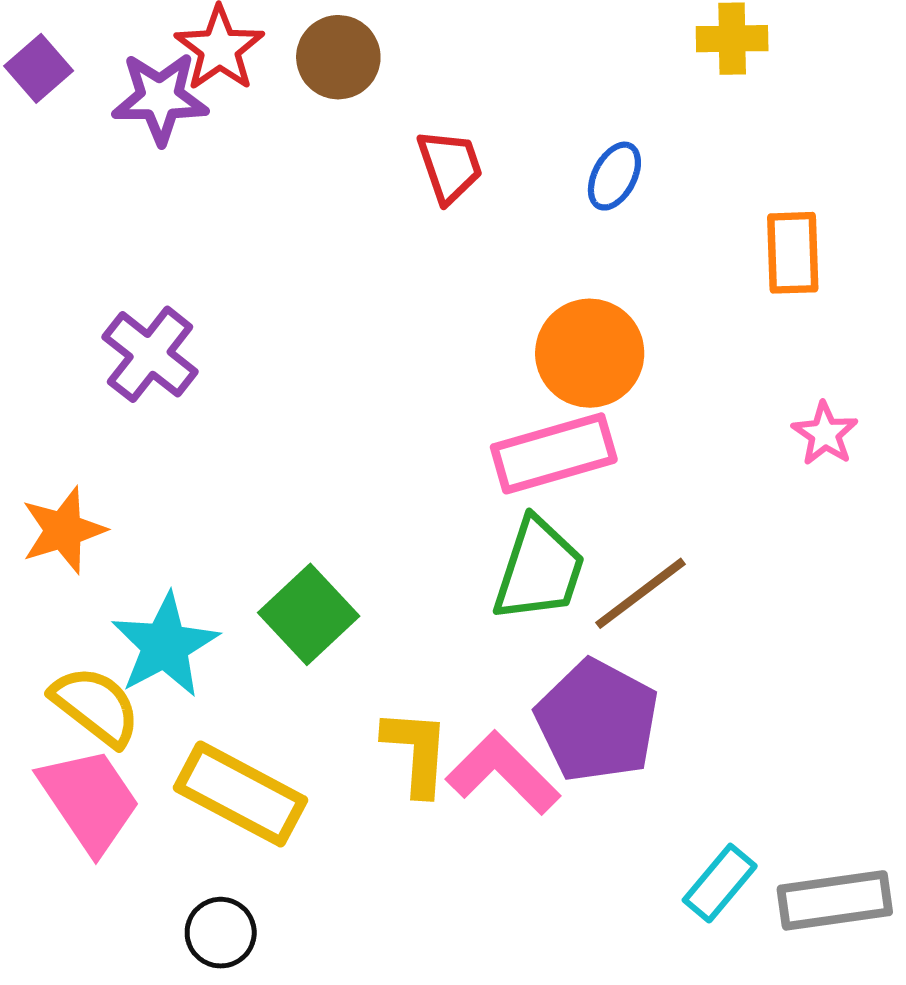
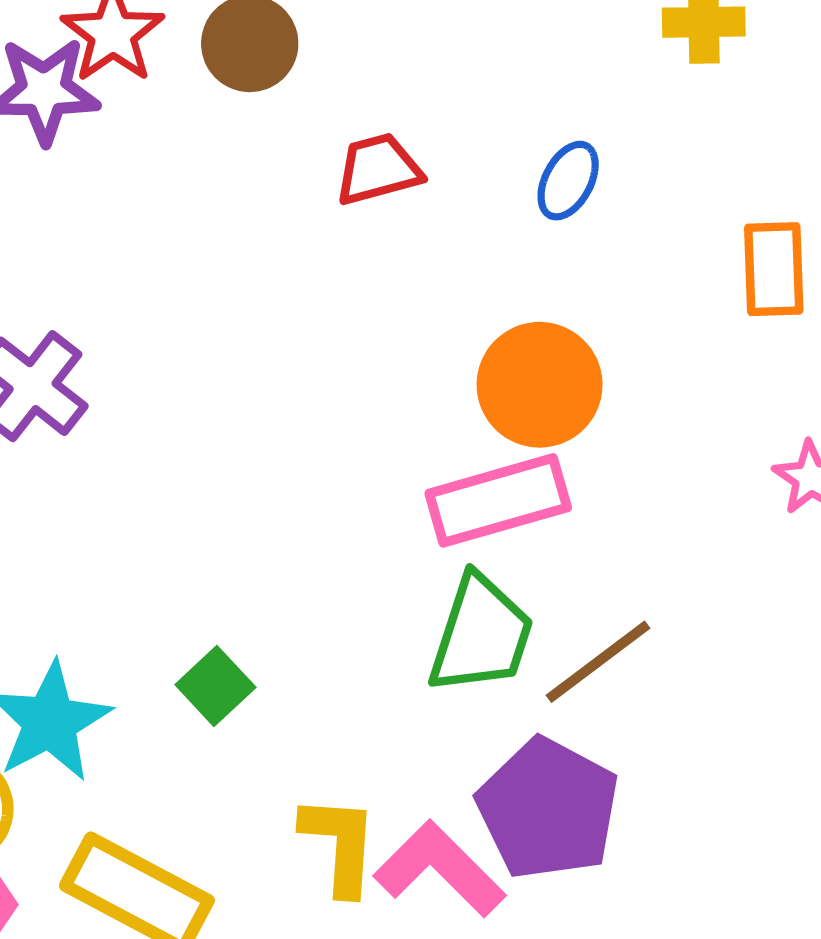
red trapezoid: (450, 166) -> (378, 169), turned -86
green square: (309, 614) -> (215, 686), size x0.7

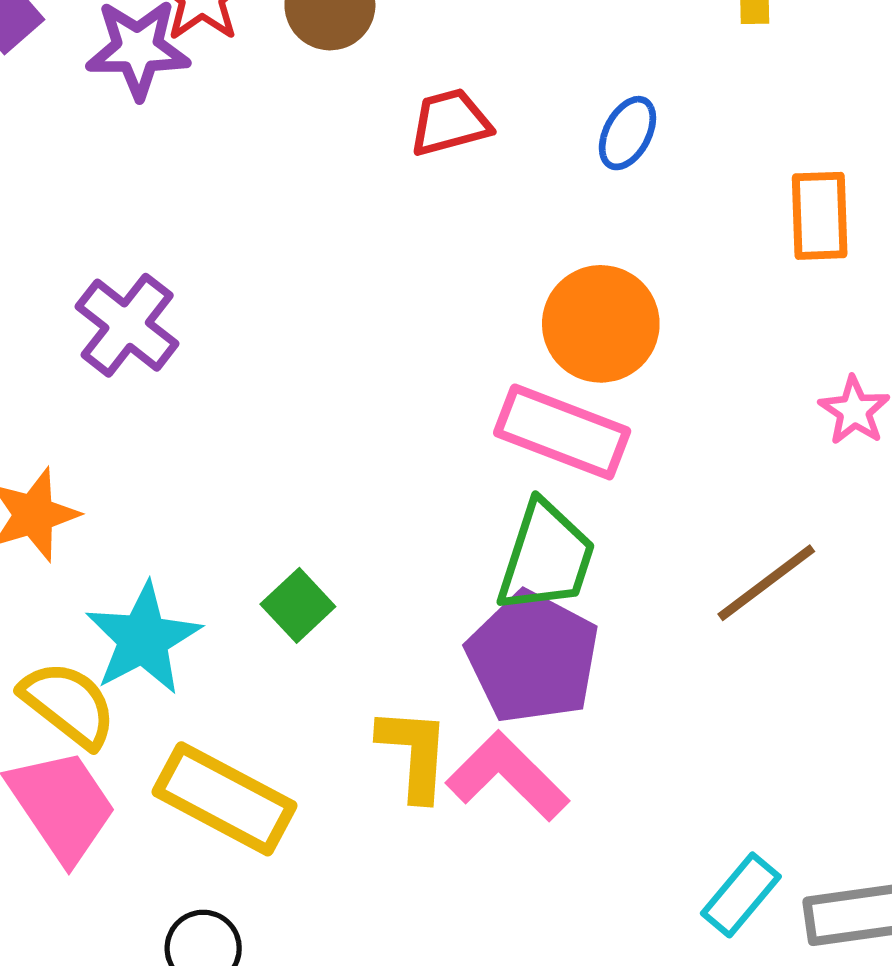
pink rectangle: (498, 500) -> (562, 432), turned 37
brown line: (598, 662) -> (766, 583), moved
purple pentagon: (548, 809) -> (533, 657), moved

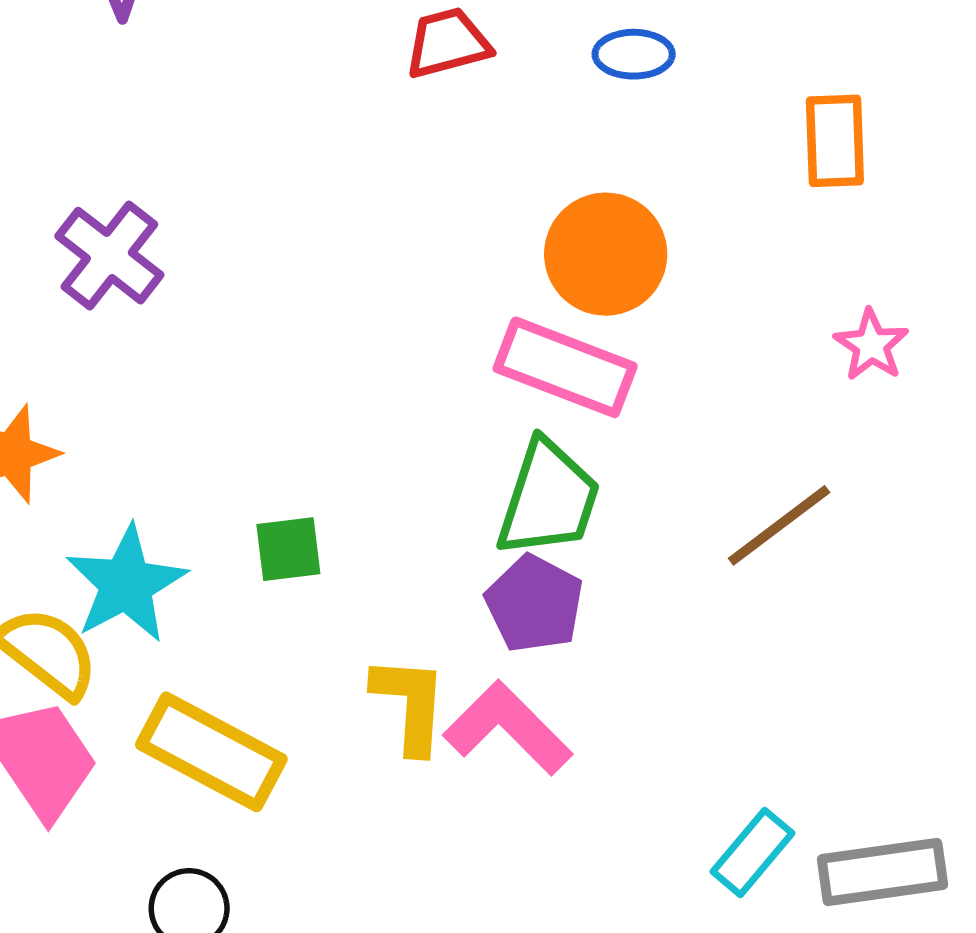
blue ellipse: (627, 133) -> (634, 54), turned 62
green square: (298, 605) -> (288, 549), turned 36
purple pentagon: (533, 657) -> (534, 604), size x0.7

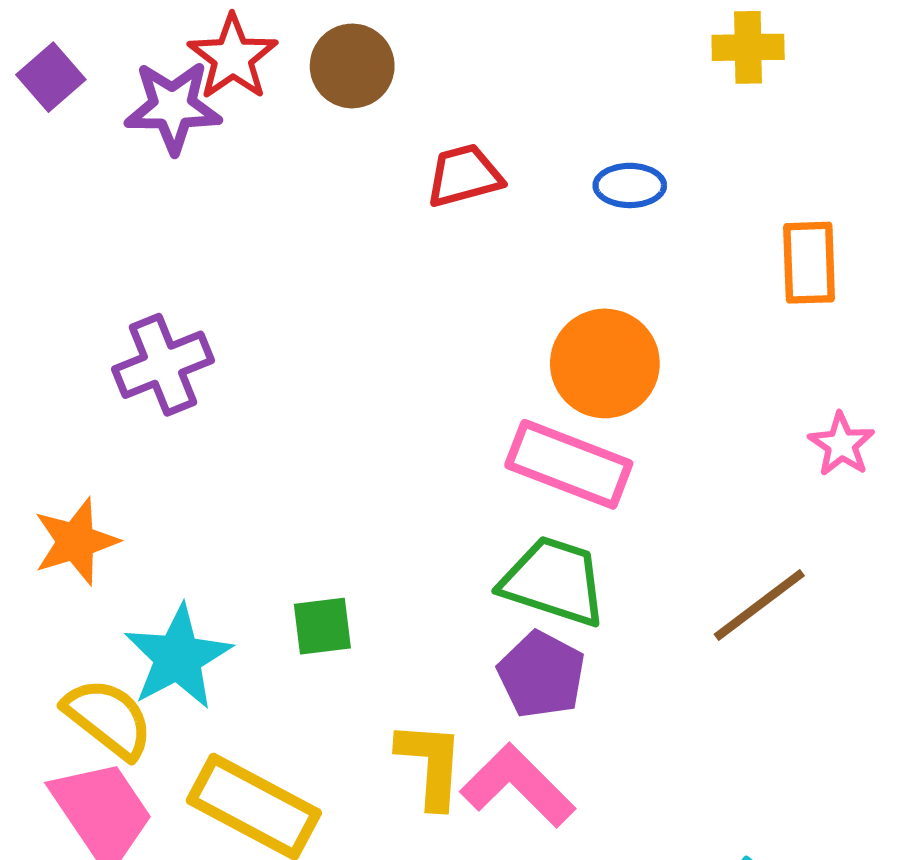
purple cross: (109, 256) -> (163, 365), turned 30
green trapezoid: (548, 499) -> (554, 581), turned -90

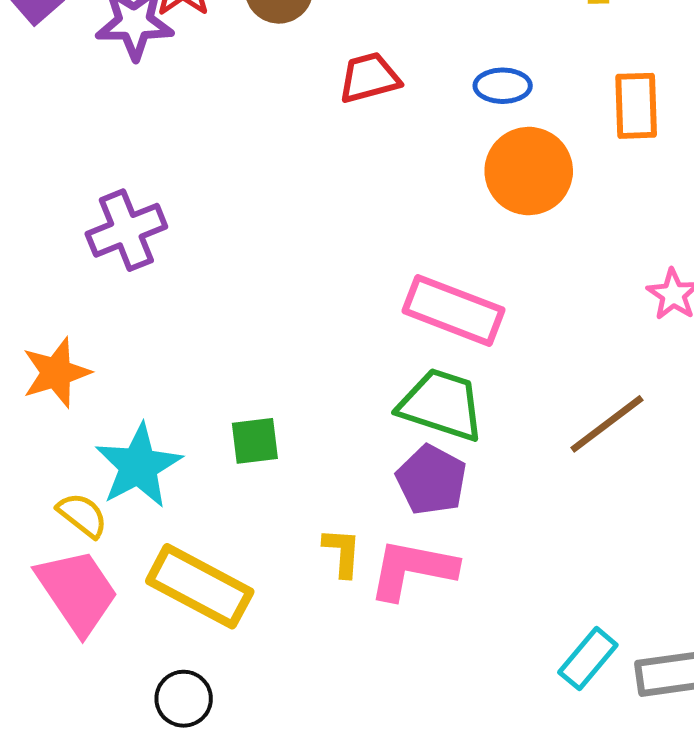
orange rectangle: (809, 263) -> (636, 106), moved
orange circle: (605, 363) -> (529, 171), moved
yellow semicircle: (108, 718) -> (82, 515), size x0.7
yellow L-shape: (431, 764) -> (342, 552), size x0.7
pink L-shape: (518, 785) -> (412, 569), turned -34

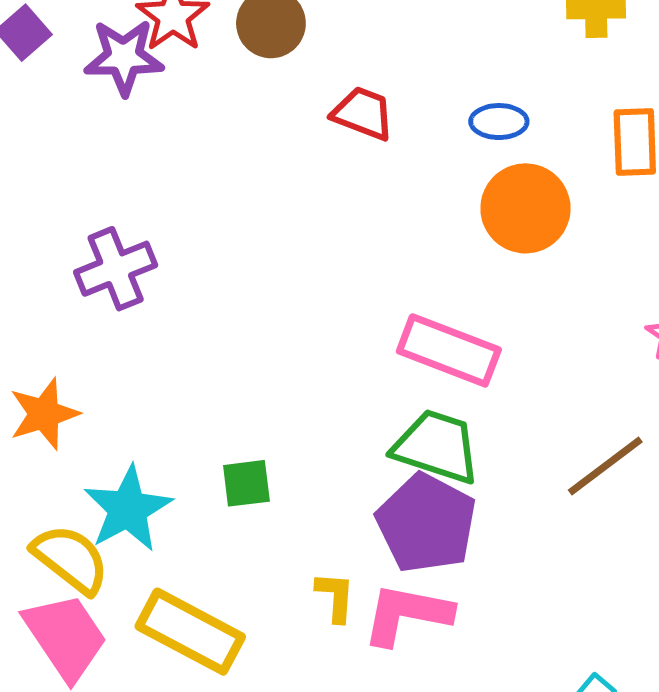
red trapezoid: (369, 78) -> (363, 113), turned 36
purple pentagon: (431, 480) -> (426, 523), size x1.4
yellow semicircle: (82, 515) -> (71, 559), size x1.5

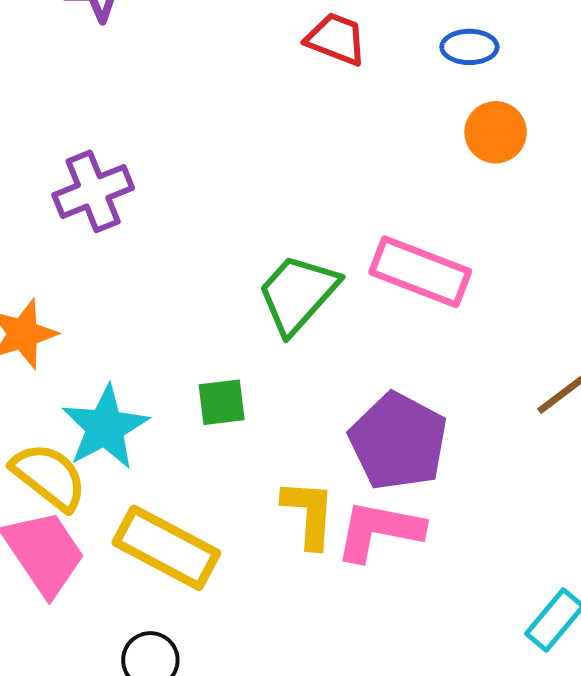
orange circle: (525, 208) -> (496, 132), size x0.7
green trapezoid: (437, 447) -> (298, 294), moved, turned -66
yellow L-shape: (335, 597) -> (309, 514), size x1.4

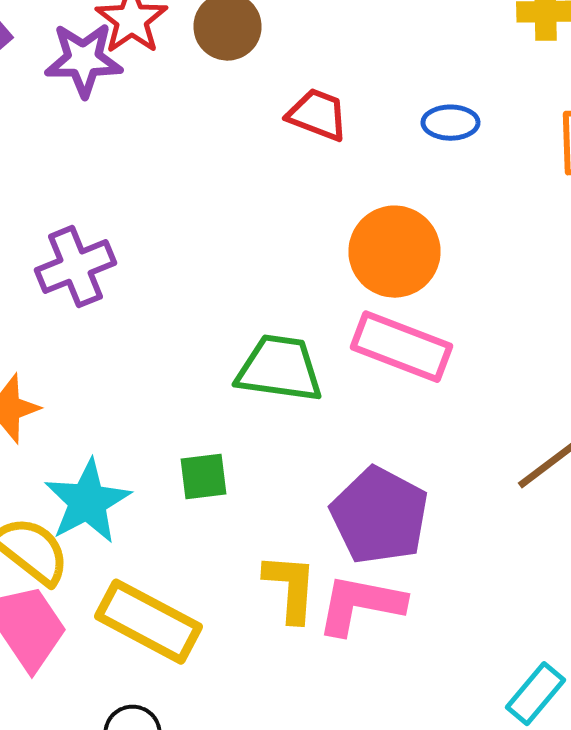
orange circle: (496, 132) -> (394, 252), moved, size x1.5
green trapezoid: (298, 294) -> (280, 369), turned 56

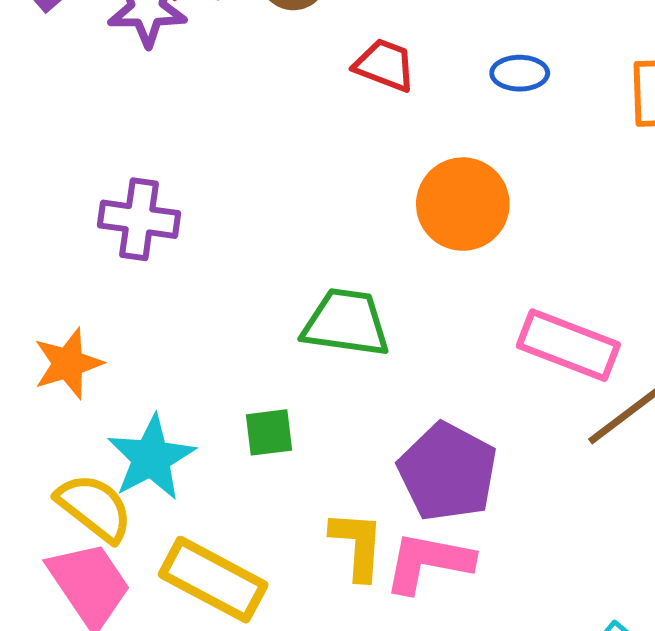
purple cross: (76, 267) -> (139, 219), turned 30
pink rectangle: (402, 347) -> (568, 345), moved

